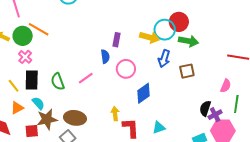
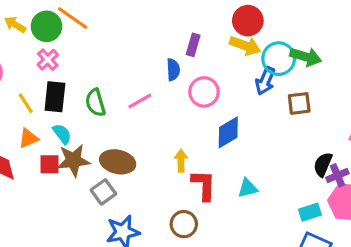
red circle: (179, 22) -> (248, 21), moved
cyan circle: (165, 30) -> (279, 59), moved
red square: (32, 131) -> (49, 164), moved

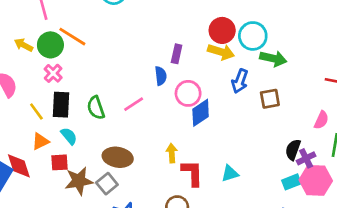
cyan circle: (279, 59) -> (253, 36), moved
blue diamond: (228, 132) -> (201, 113), moved
brown star: (74, 160) -> (79, 181), moved
cyan rectangle: (310, 212) -> (291, 182), moved

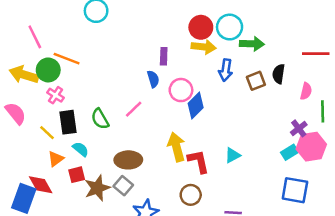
yellow arrow: (24, 45) -> (24, 75), size x1.6
black semicircle: (293, 150) -> (279, 74), moved
yellow arrow: (172, 153) -> (176, 147), size x1.6

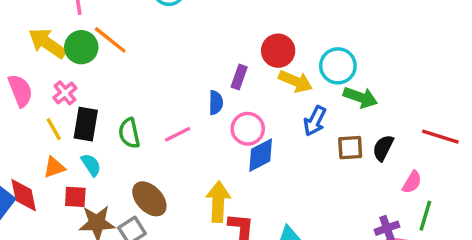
red circle: (201, 27) -> (278, 51), moved
pink cross: (55, 95) -> (65, 93), moved
brown ellipse: (128, 160) -> (149, 199), turned 30

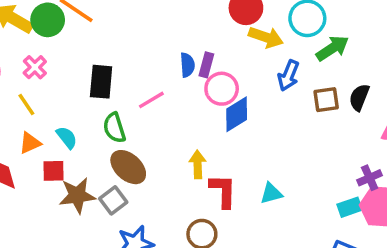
purple rectangle: (239, 77) -> (206, 65), moved
green arrow: (360, 97) -> (332, 48), turned -48
black rectangle: (86, 124) -> (101, 82), moved
green semicircle: (129, 133) -> (114, 128), moved
yellow arrow: (218, 202) -> (198, 164), size x0.7

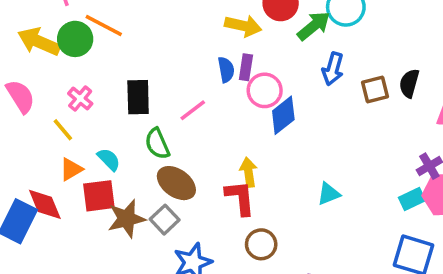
yellow arrow: (266, 37) -> (243, 26), moved
green arrow: (332, 48) -> (314, 26), moved
pink cross: (35, 67) -> (80, 99), moved
red square: (53, 171) -> (99, 196), size x1.4
red L-shape: (223, 191) -> (240, 198), moved

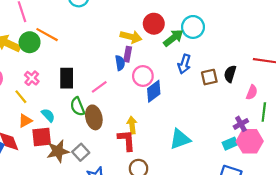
purple rectangle: (246, 67) -> (128, 54), moved
brown ellipse: (176, 183) -> (94, 117), moved, turned 40
cyan triangle: (329, 194) -> (180, 139), size x1.5

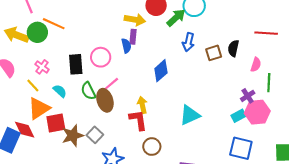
pink circle: (143, 76) -> (101, 57), moved
pink line: (99, 87) -> (111, 84), moved
cyan semicircle: (48, 115) -> (60, 91), moved
orange triangle: (25, 121) -> (39, 108), size x1.6

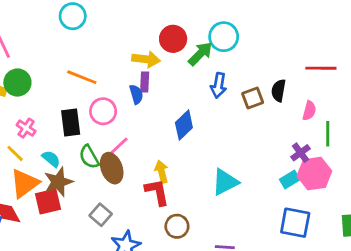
orange line: (54, 24) -> (82, 77), moved
brown star: (73, 136) -> (58, 182), moved

